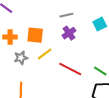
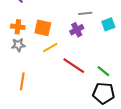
gray line: (66, 15) -> (85, 13), moved
gray star: (21, 58) -> (18, 45), moved

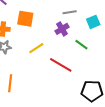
orange square: (43, 28) -> (25, 19), moved
green line: (103, 71) -> (81, 45), moved

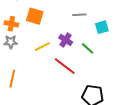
purple cross: (62, 29) -> (66, 40), moved, turned -32

